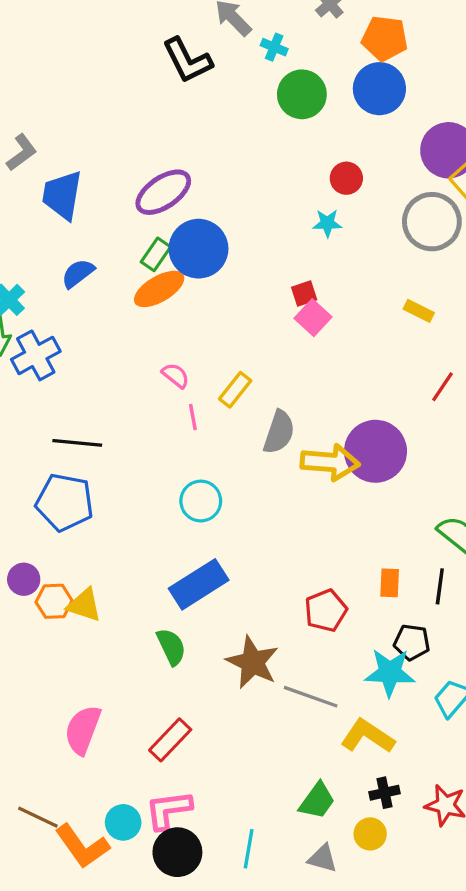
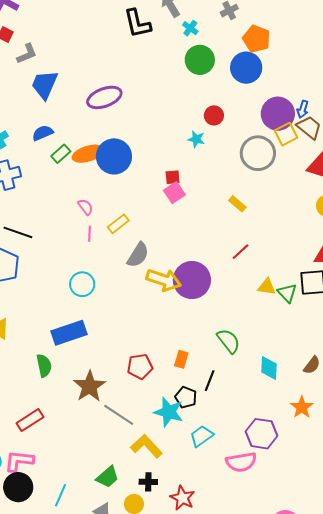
blue circle: (198, 249) -> (114, 156), moved
green rectangle: (156, 254) -> (61, 154), moved
black line: (440, 586) -> (210, 381), moved

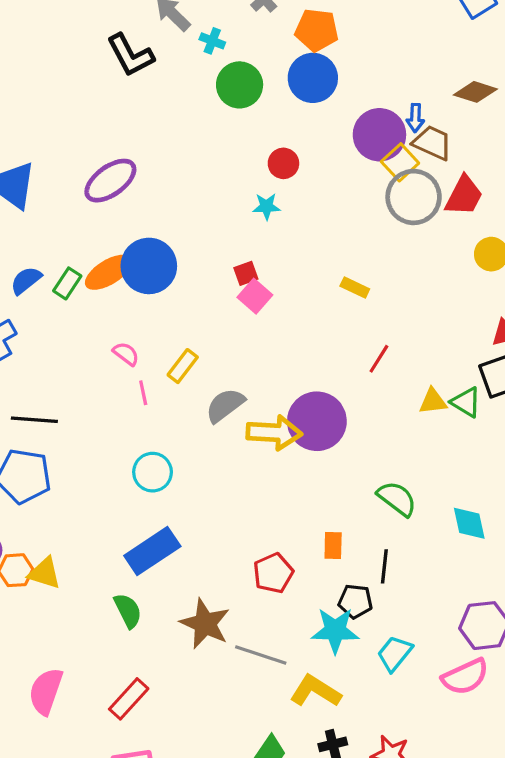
blue semicircle: (43, 133) -> (26, 280), moved
gray circle: (258, 153) -> (414, 197), moved
gray semicircle: (138, 255) -> (225, 405), turned -144

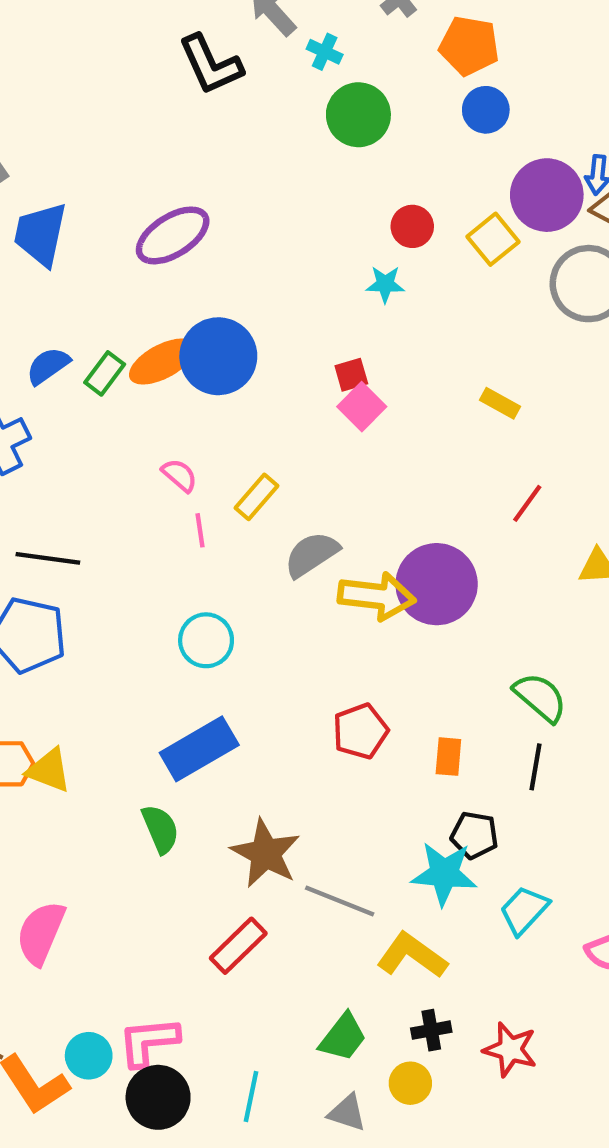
blue circle: (313, 78) -> (486, 110), moved, size x0.7
yellow square: (400, 162) -> (493, 239), moved
black line: (384, 566) -> (535, 767), moved
red pentagon: (273, 573) -> (360, 731), moved
red rectangle: (129, 699) -> (238, 946), moved

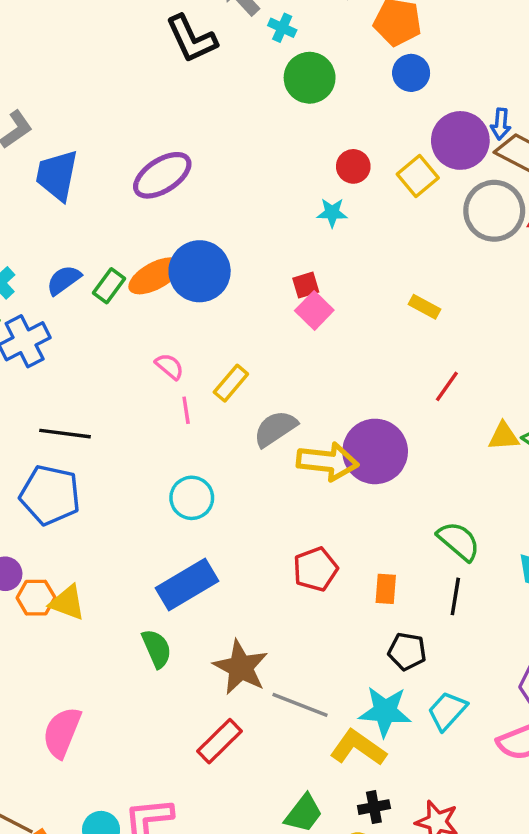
cyan star: (444, 874) -> (385, 711), moved

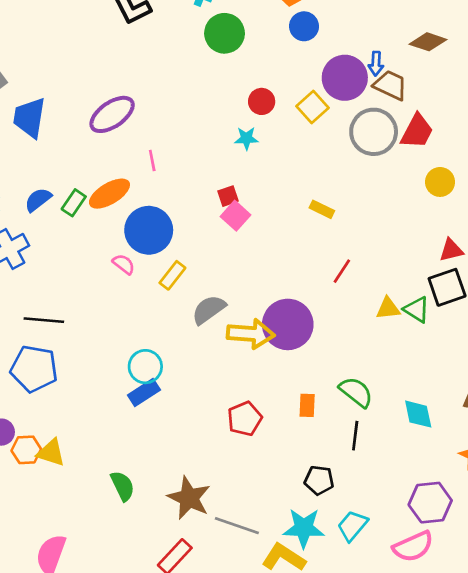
blue circle: (200, 271) -> (149, 230), moved
pink line: (186, 410) -> (152, 161), moved
blue rectangle: (187, 584) -> (144, 393), moved, size x0.7
orange rectangle: (386, 589) -> (307, 405), moved

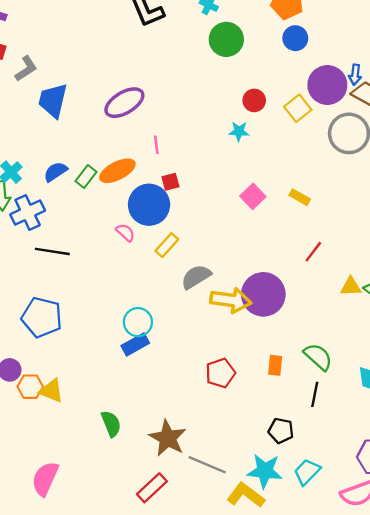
red square: (228, 196) -> (170, 182), moved
pink square: (236, 216) -> (253, 196), moved
black line: (44, 320) -> (52, 251), moved

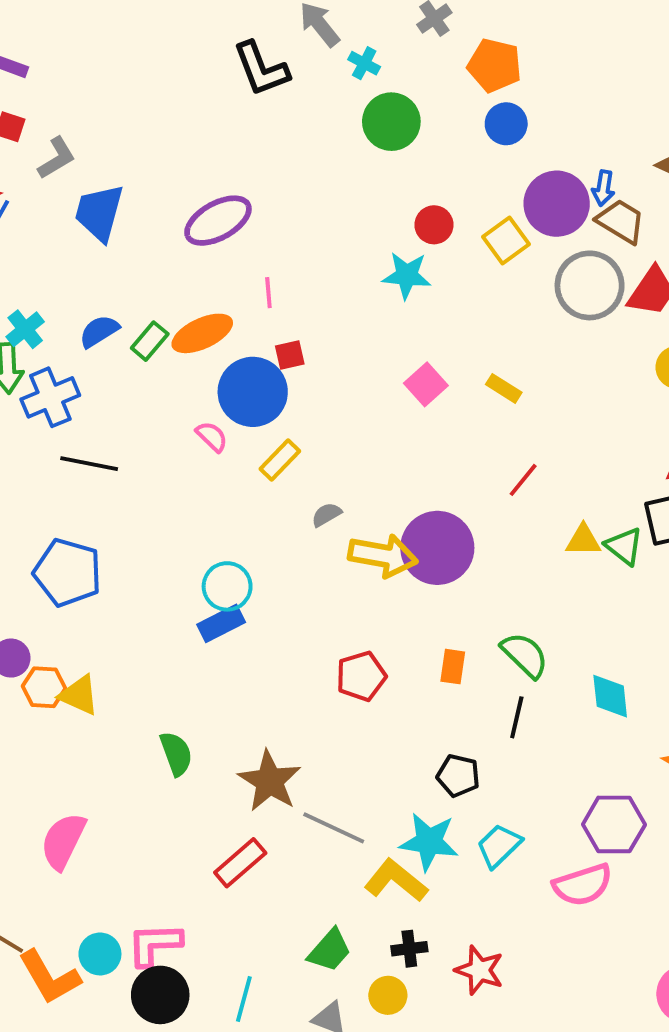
cyan star: (239, 131) -> (407, 275), size x1.4
gray semicircle: (196, 277) -> (326, 515), size x0.6

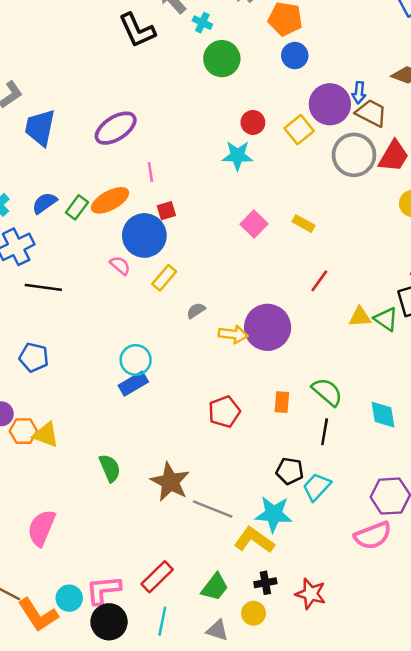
yellow arrow: (383, 556) -> (233, 334), size x0.7
blue pentagon: (68, 573) -> (34, 357), size x0.7
cyan trapezoid: (499, 846) -> (317, 487), moved
red rectangle: (240, 863) -> (157, 577), moved

